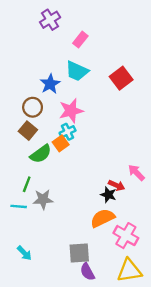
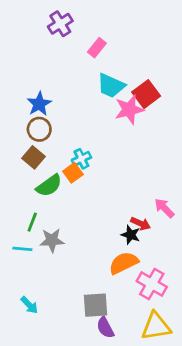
cyan trapezoid: (77, 71) -> (111, 86), moved
blue star: (50, 84) -> (39, 104), moved
pink star: (71, 111) -> (129, 110), moved

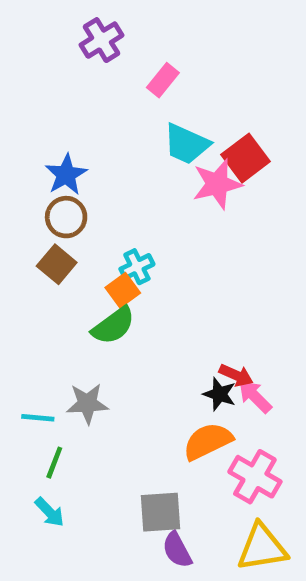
green semicircle: (49, 186) -> (113, 326), moved
pink arrow: (164, 208) -> (255, 396), moved
green line: (32, 222) -> (54, 463), moved

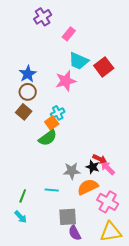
pink star: (217, 184) -> (66, 81), moved
gray star: (87, 404) -> (72, 171), moved
cyan line: (38, 418) -> (52, 190), moved

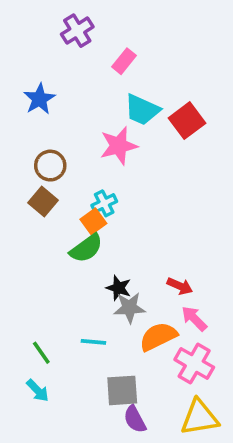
blue star: (28, 74) -> (39, 99), moved
black star: (93, 167) -> (119, 288), moved
pink arrow: (108, 168) -> (194, 318), moved
green line: (23, 196) -> (41, 353), turned -56

